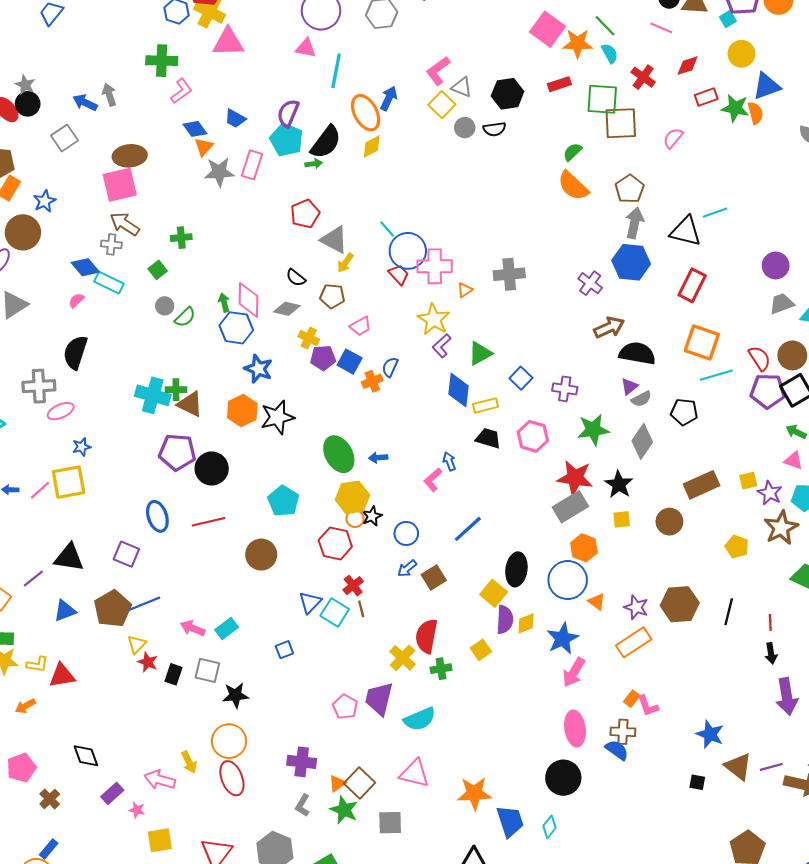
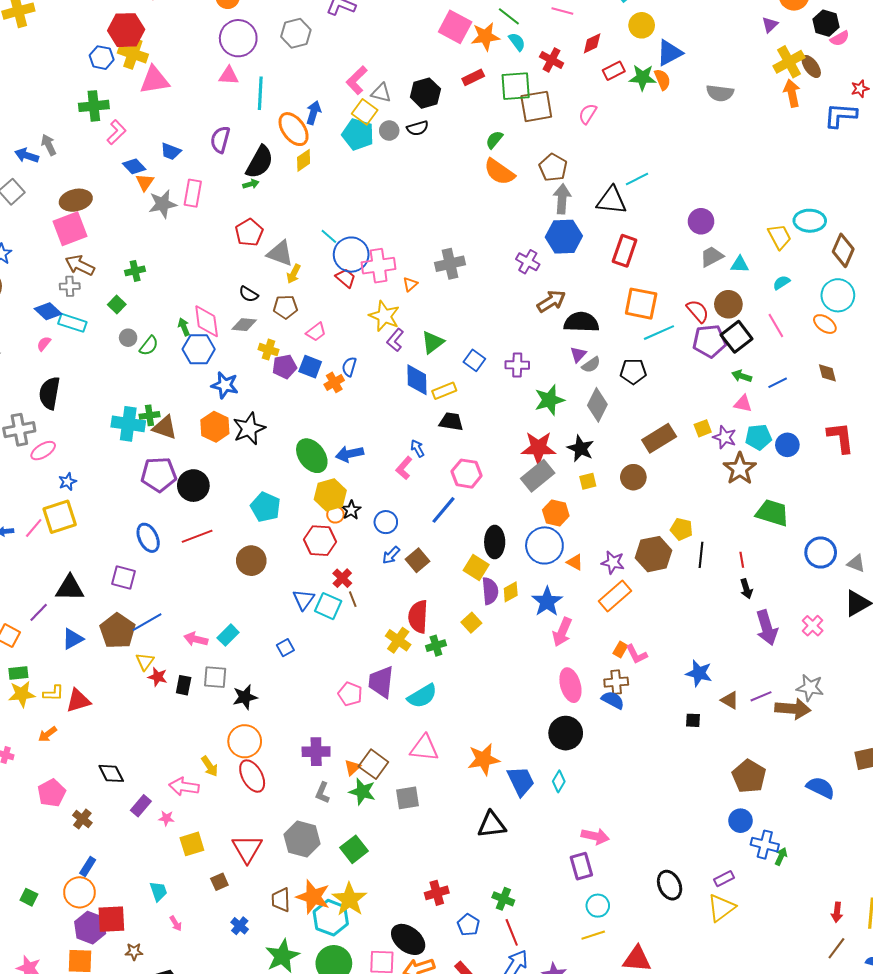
cyan pentagon: (287, 140) -> (358, 134), moved
pink hexagon: (533, 436) -> (467, 474), moved
blue arrow: (378, 458) -> (350, 454), size x1.5
yellow pentagon: (737, 547) -> (682, 529), moved
brown triangle: (738, 767) -> (730, 700), size x0.7

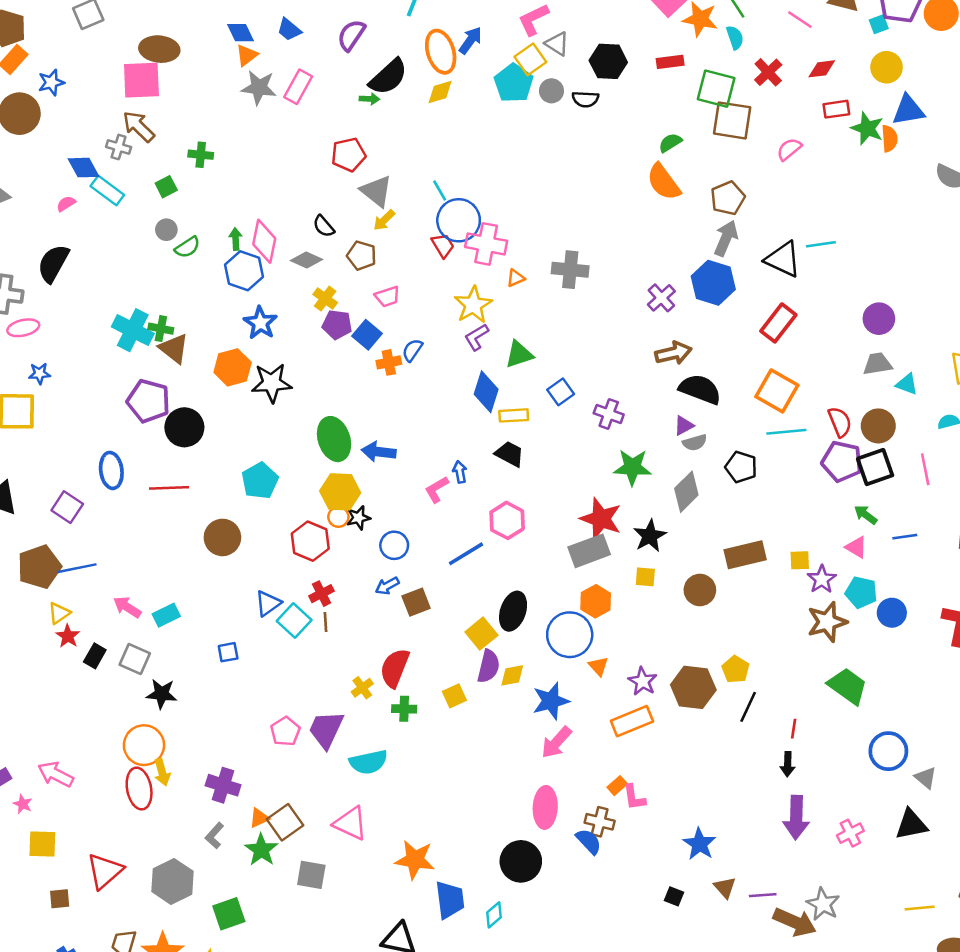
yellow cross: (398, 640) -> (362, 688), size x0.7
yellow arrow: (210, 766) -> (162, 772), moved

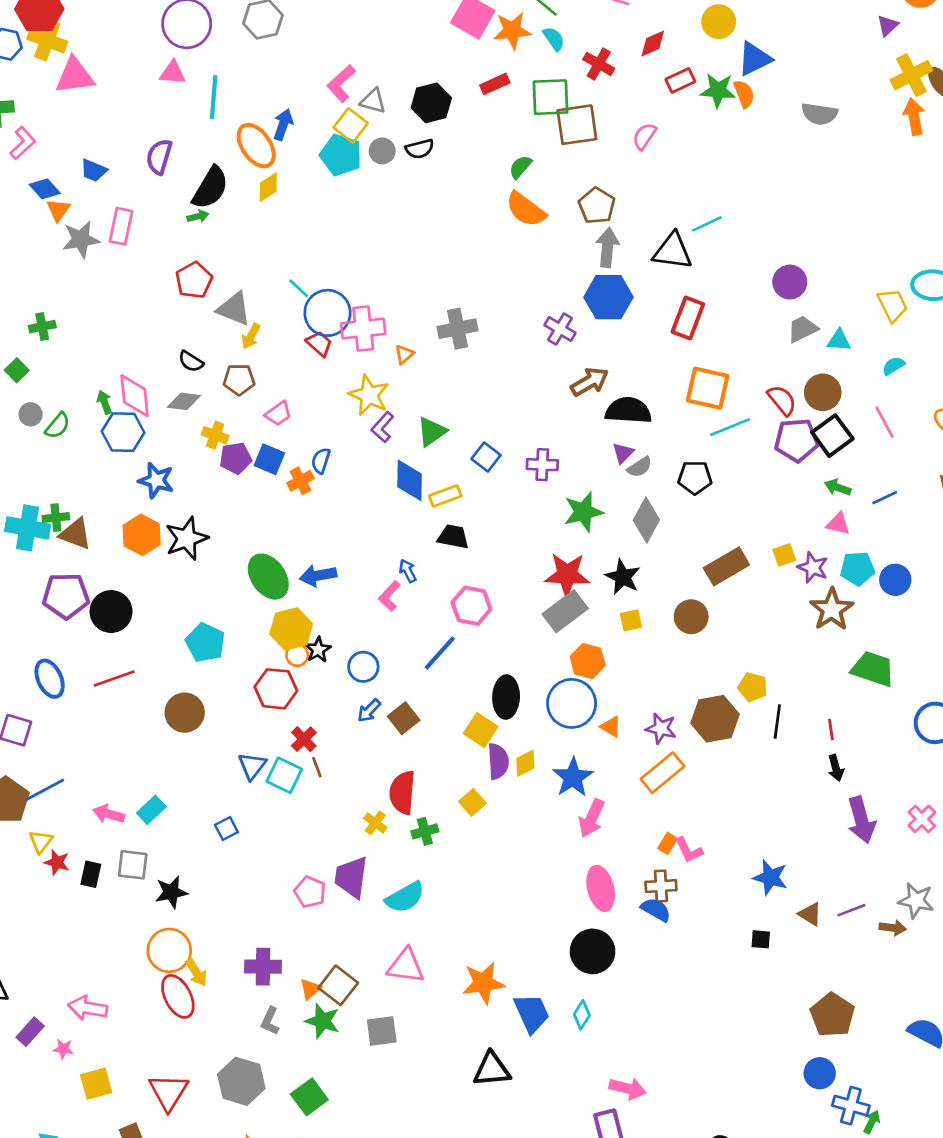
brown arrow: (795, 922) -> (893, 928), size x0.6

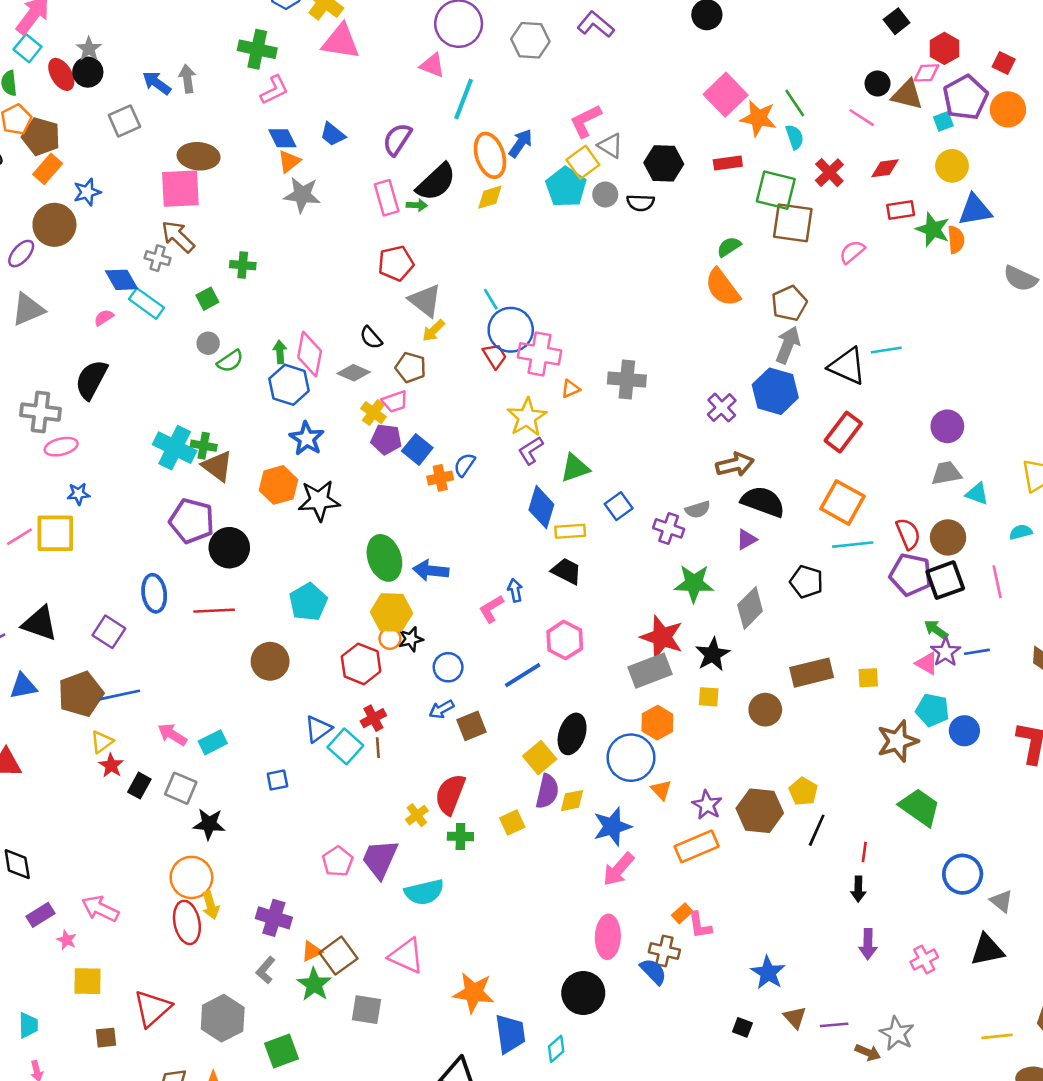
pink rectangle: (121, 226) -> (387, 198), moved, turned -44
pink trapezoid: (278, 414) -> (395, 402), moved
gray semicircle: (640, 467) -> (698, 510), moved
purple star: (813, 567) -> (946, 652), moved
purple arrow: (861, 820) -> (868, 944), size x0.7

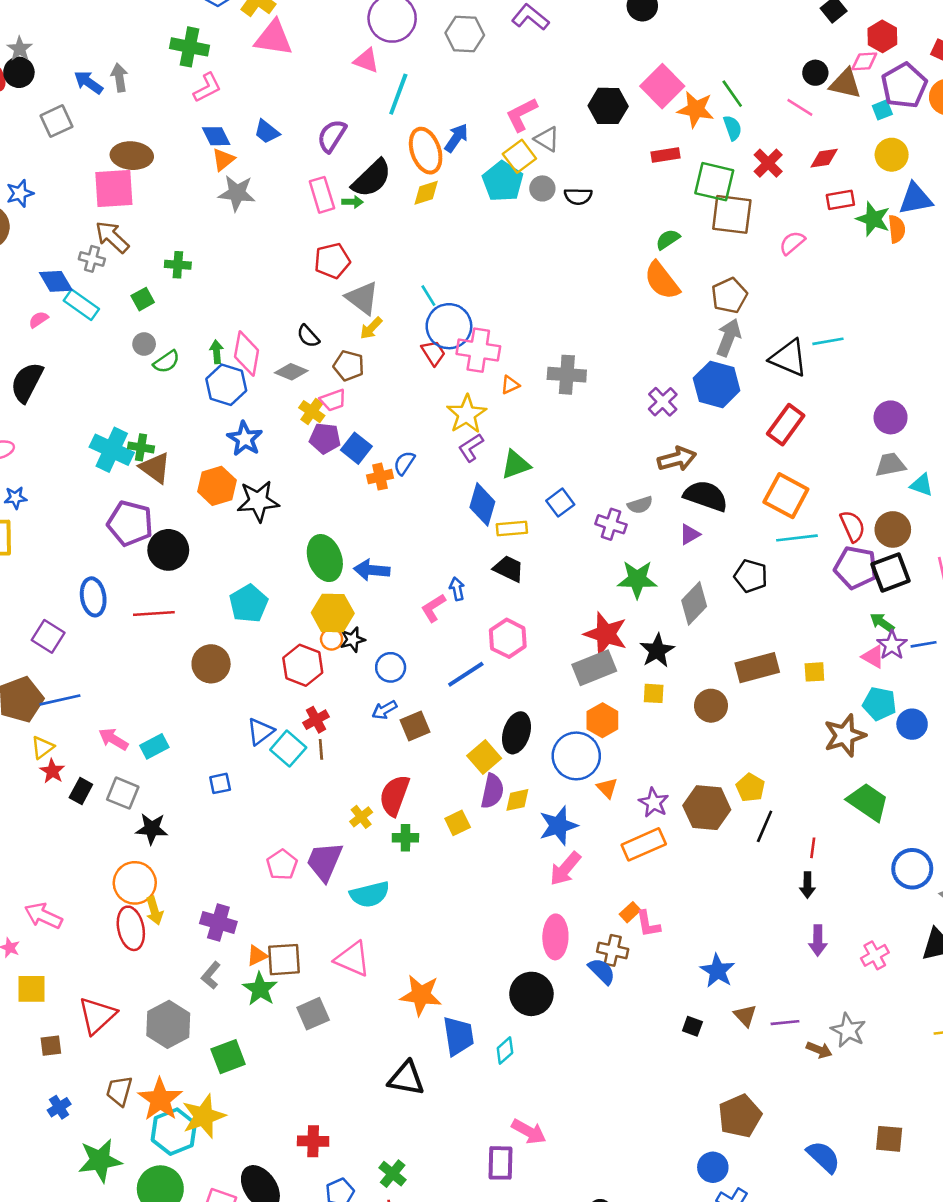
black hexagon: (664, 163) -> (608, 106), moved
brown square: (338, 956) -> (284, 960), turned 33
gray square: (366, 1010) -> (313, 1014), turned -32

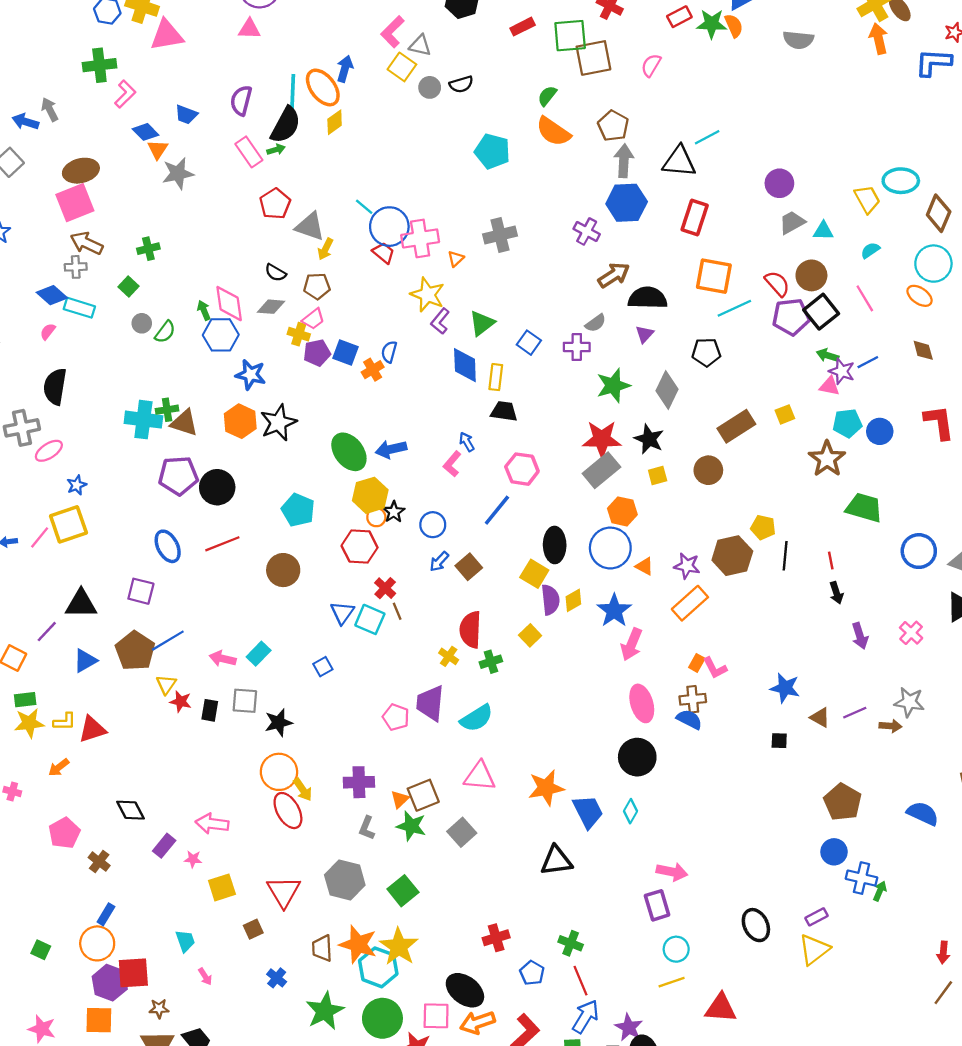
cyan line: (398, 94) -> (293, 93), moved
cyan pentagon: (503, 181) -> (492, 151), moved
yellow rectangle: (512, 528) -> (496, 377), turned -60

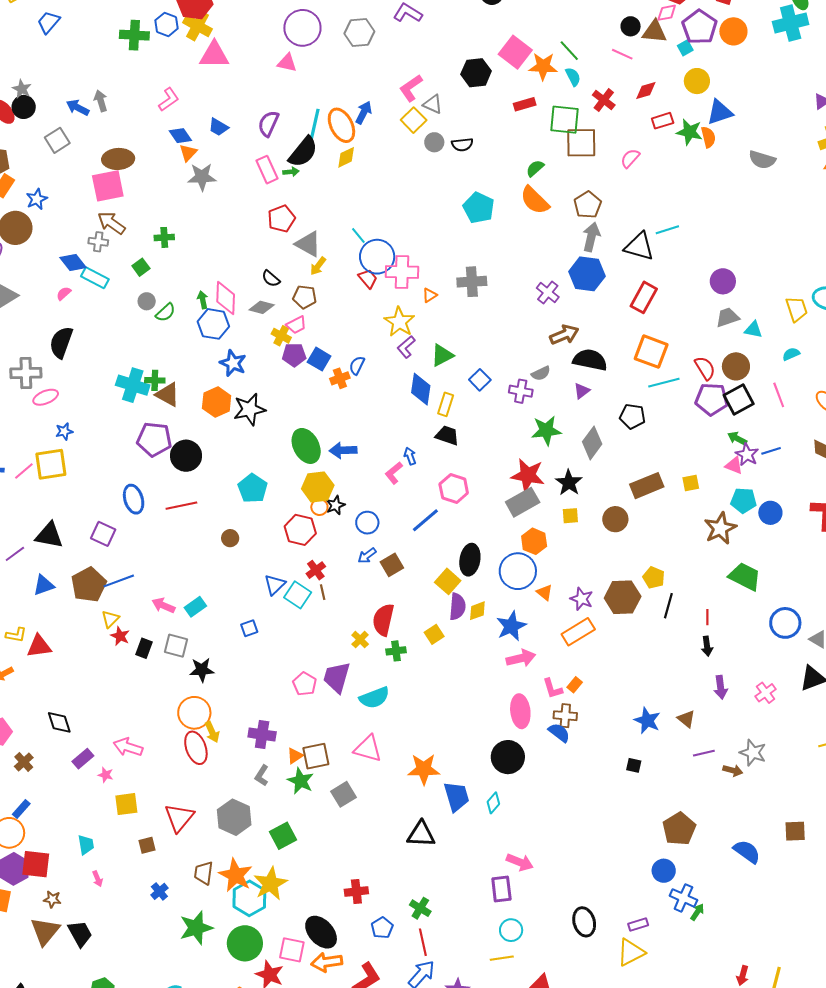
green cross: (99, 65) -> (134, 35), moved
brown circle: (283, 570) -> (230, 538), size x0.6
pink arrow: (632, 644) -> (521, 658), turned -136
pink L-shape: (715, 668) -> (553, 689), moved
brown triangle: (820, 717) -> (686, 719), moved

